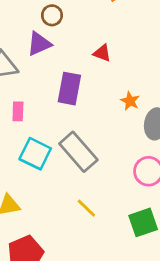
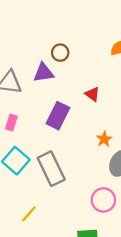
yellow line: (86, 208) -> (29, 214), moved, turned 72

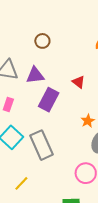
brown circle: (60, 53) -> (42, 41), moved
purple triangle: (44, 73) -> (35, 75), moved

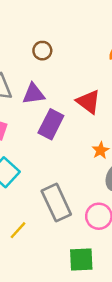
red triangle: (79, 82) -> (88, 102), size x1.5
gray rectangle: (42, 145) -> (56, 203), moved

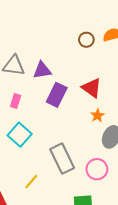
brown circle: (42, 51) -> (86, 40), moved
red triangle: (88, 102) -> (92, 88), moved

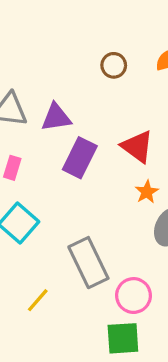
brown circle: (86, 40) -> (114, 65), moved
pink circle: (97, 169) -> (134, 296), moved

